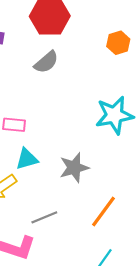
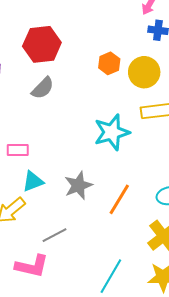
orange line: (103, 211) -> (119, 199), moved

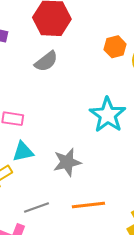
cyan star: (112, 132) -> (108, 115), turned -30
orange line: (119, 199) -> (88, 205), moved, turned 44

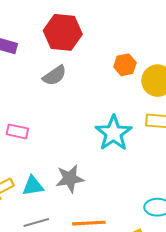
cyan triangle: (23, 152) -> (33, 186), moved

